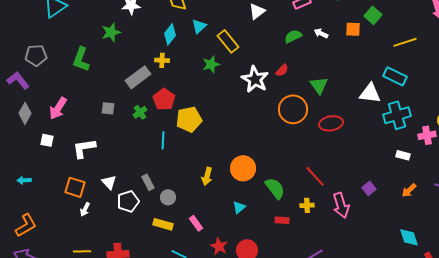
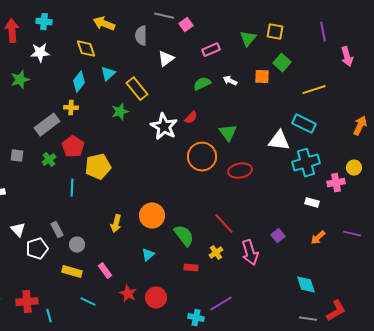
yellow cross: (307, 205) -> (216, 253), turned -32
cyan diamond: (409, 237) -> (306, 285), moved

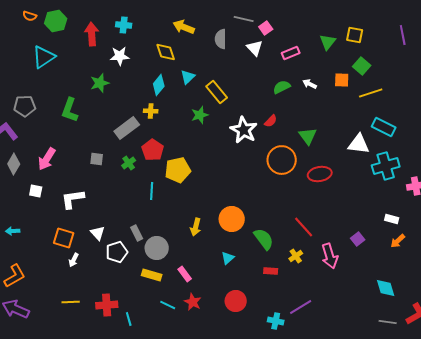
white triangle: (166, 59) -> (255, 48), moved, turned -36
yellow line: (314, 90) -> (371, 93), moved
white rectangle: (312, 203) -> (392, 219), moved
gray circle: (77, 245) -> (157, 248), size x1.5
red star: (128, 294) -> (193, 302), moved

